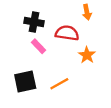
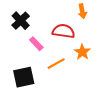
black cross: (34, 22) -> (21, 21), moved, turned 36
orange line: (59, 84) -> (56, 64), moved

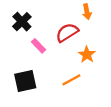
red semicircle: (63, 31) -> (67, 33), turned -40
orange line: (56, 64) -> (71, 80), moved

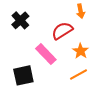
pink rectangle: (38, 46) -> (46, 54), moved, size x1.5
orange line: (71, 80) -> (79, 74), moved

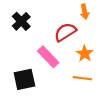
orange line: (79, 74) -> (82, 78), turned 36

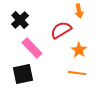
pink rectangle: (48, 57) -> (32, 48), moved

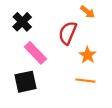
orange arrow: (79, 11) -> (88, 12), turned -40
red semicircle: (61, 30) -> (68, 33), turned -35

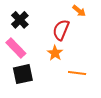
pink rectangle: (35, 53) -> (16, 48), moved
orange star: (88, 55) -> (55, 53), moved

